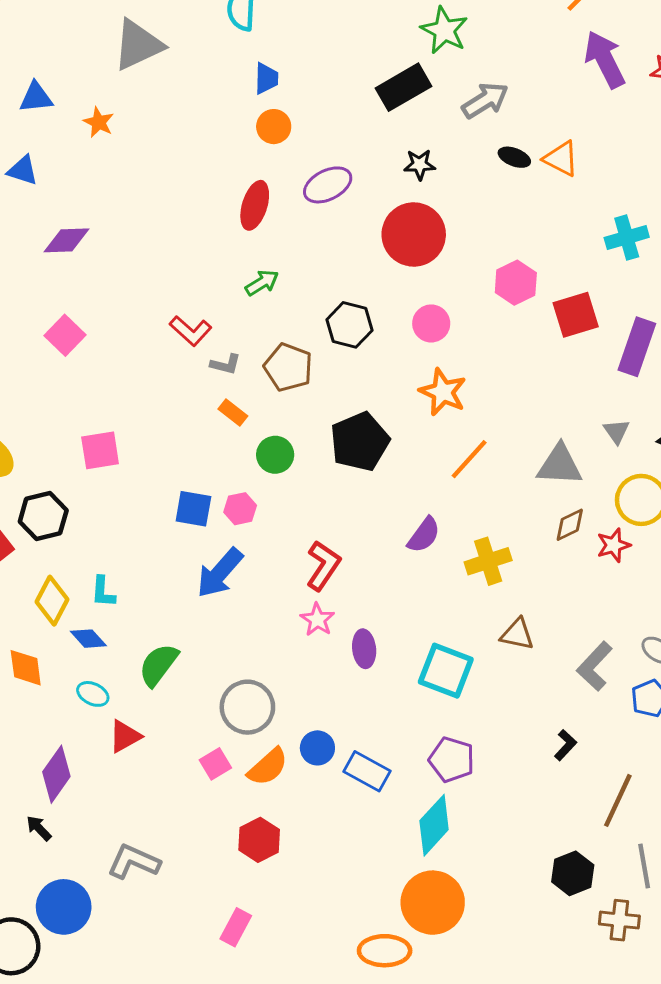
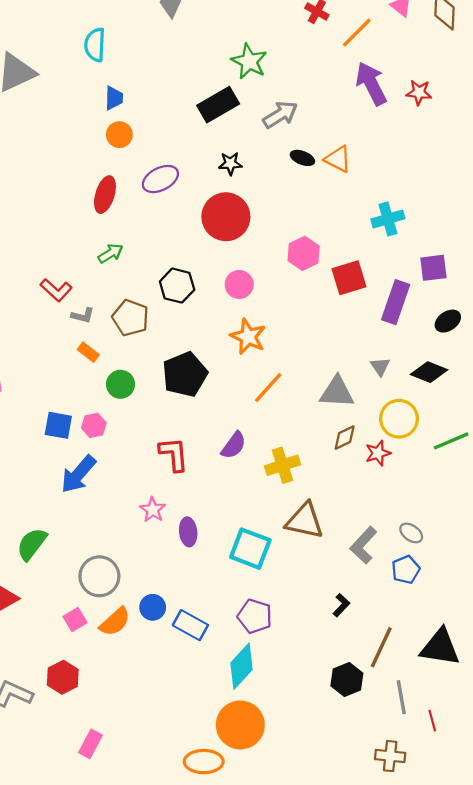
red L-shape: (323, 566) -> (174, 454), moved, turned -39
brown triangle: (517, 634) -> (305, 521), size x1.5
red hexagon: (259, 840) -> (63, 677), moved
black hexagon: (573, 873) -> (347, 679), moved
brown cross: (619, 920) -> (390, 756), moved

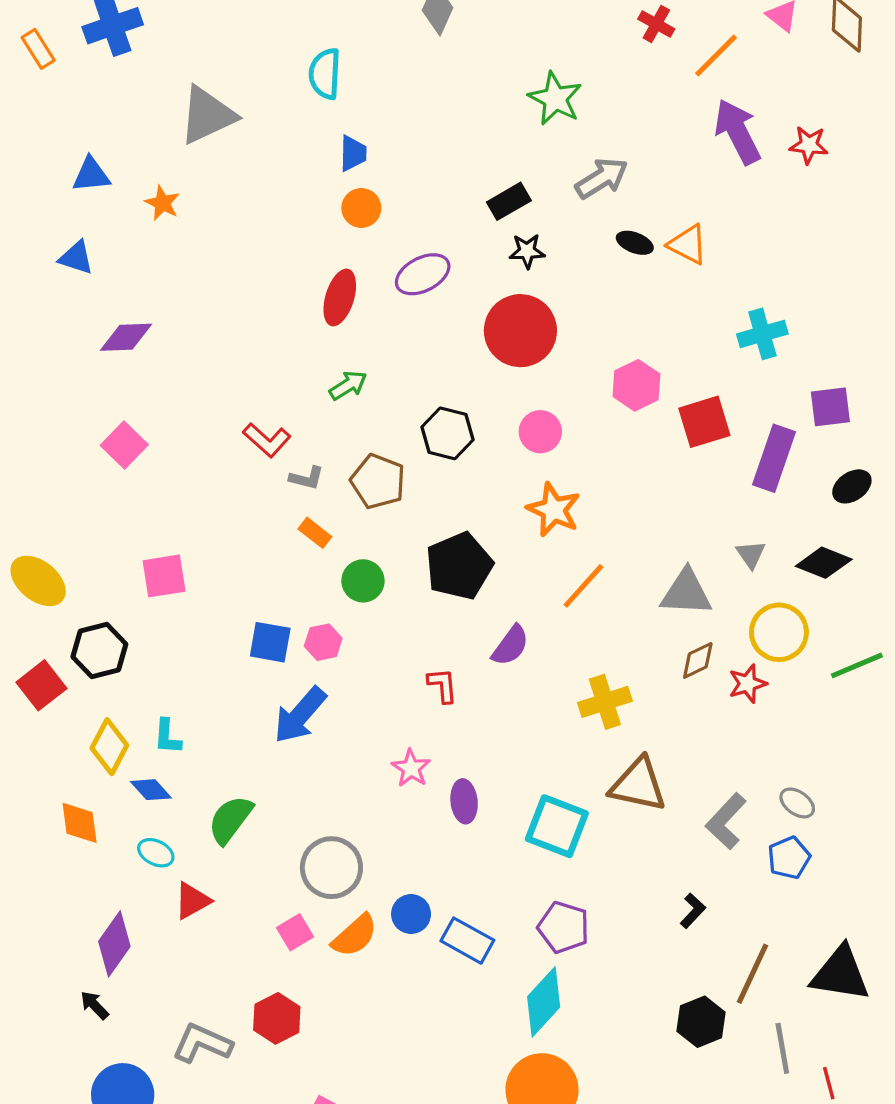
black rectangle: (218, 105) -> (509, 201), moved, size x0.7
purple semicircle: (234, 445) -> (510, 646), moved
red L-shape: (174, 454) -> (443, 685), size x0.7

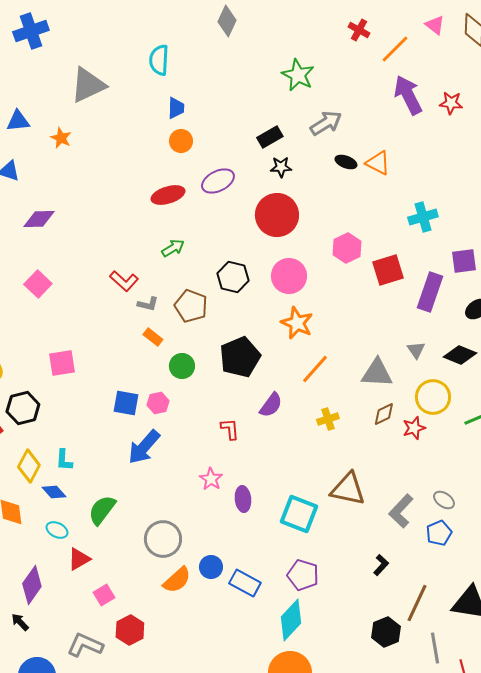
red ellipse: (340, 297) -> (168, 195), turned 56
pink circle: (540, 432) -> (289, 276), size x1.4
yellow cross: (605, 702) -> (328, 419), moved, size x0.7
pink square: (295, 932) -> (104, 595), moved

